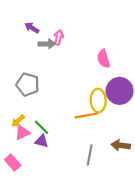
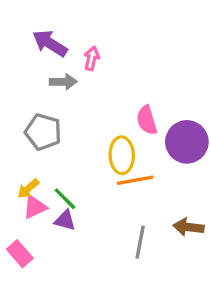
purple arrow: (32, 28) -> (50, 43), size x1.5
gray arrow: (47, 44) -> (63, 82), moved
pink semicircle: (104, 59) -> (147, 120), moved
yellow ellipse: (98, 100) -> (122, 155), moved

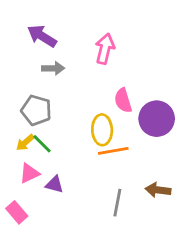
pink arrow: (92, 58) -> (105, 49), moved, size x1.5
yellow arrow: (28, 189) -> (25, 142), moved
green line: (65, 199) -> (42, 144), moved

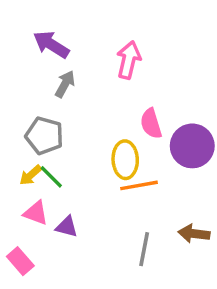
gray arrow: (53, 68) -> (65, 84), turned -60
pink triangle: (29, 173) -> (36, 213), turned 45

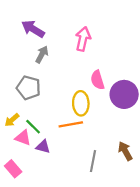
yellow arrow: (31, 175) -> (12, 120), moved
green line: (51, 177) -> (33, 127), moved
orange line: (139, 185) -> (71, 124), moved
brown arrow: (194, 234) -> (125, 151), turned 54

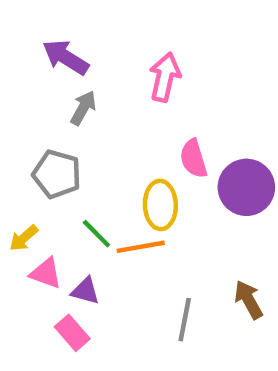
green line: (33, 127) -> (96, 234), moved
pink rectangle: (13, 169) -> (72, 333), moved

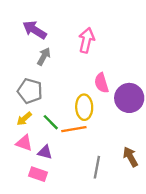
yellow arrow: (24, 238) -> (24, 119), moved
pink rectangle: (72, 333) -> (38, 174), turned -30

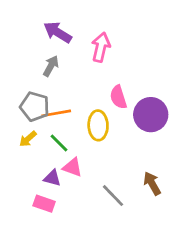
purple arrow: (35, 30) -> (58, 32), moved
orange line: (74, 129) -> (56, 113), moved
pink triangle: (24, 143) -> (72, 167), moved
gray line: (97, 167) -> (113, 196), turned -55

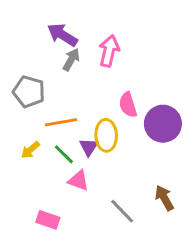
gray arrow: (51, 66) -> (71, 60), moved
gray pentagon: (35, 107) -> (29, 92), moved
purple triangle: (52, 178) -> (89, 147), moved, turned 48

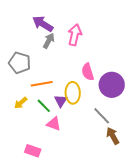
gray line: (122, 211) -> (102, 116), moved

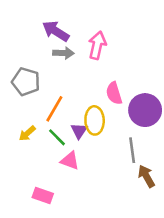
gray arrow: (49, 41) -> (63, 53), turned 63
orange line: (42, 84) -> (54, 109), turned -50
gray line: (102, 116) -> (132, 150), turned 36

